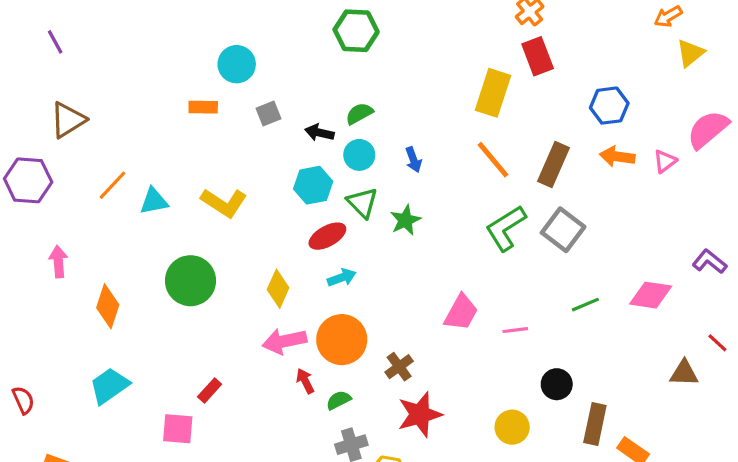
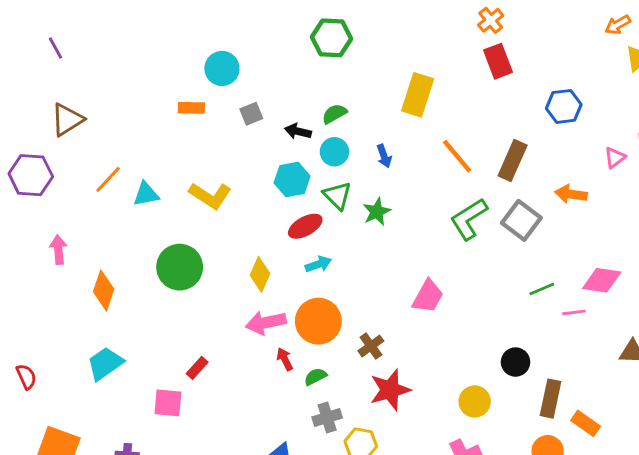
yellow rectangle: (493, 93) -> (418, 95), moved
orange arrow: (617, 157) -> (571, 194), moved
pink line: (515, 330) -> (574, 312), moved

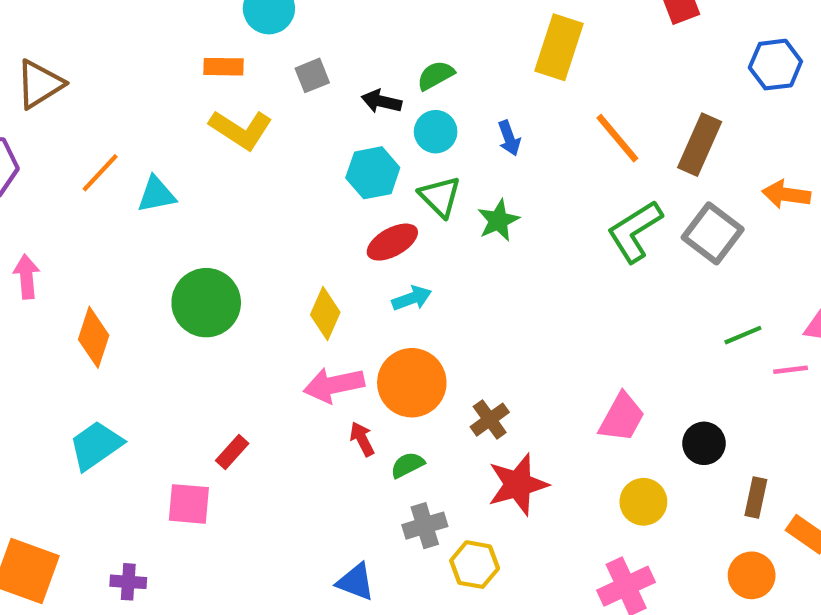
yellow L-shape: (210, 196) -> (241, 129), moved
pink trapezoid: (428, 296) -> (622, 417), moved
brown rectangle: (551, 399) -> (756, 497), size x0.7

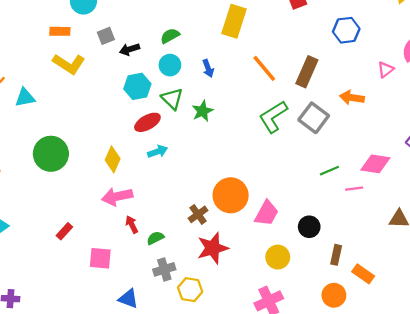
black arrow: (381, 101) -> (130, 49), moved, turned -30
orange circle: (412, 383) -> (231, 195), moved
pink square: (189, 504) -> (100, 258), moved

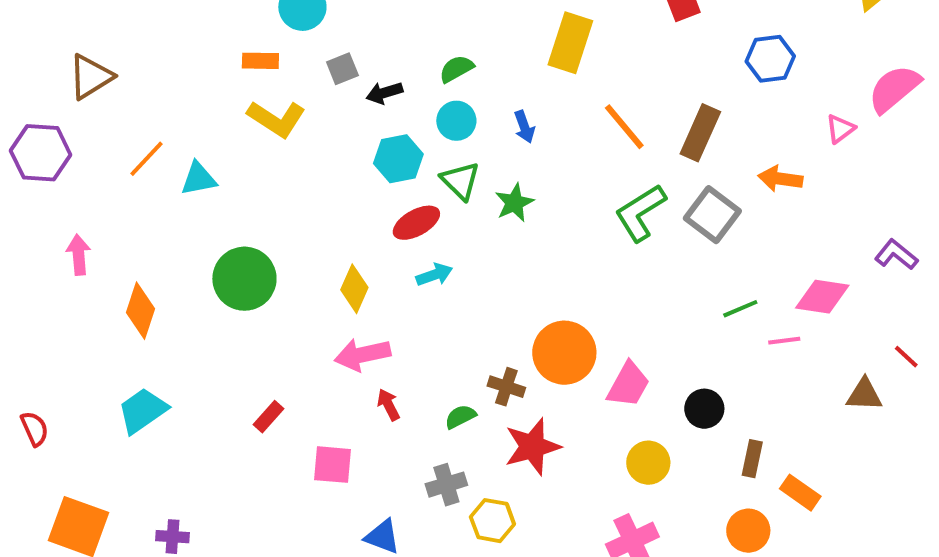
brown cross: (198, 214) -> (506, 387), turned -36
green semicircle: (155, 238) -> (460, 417), moved

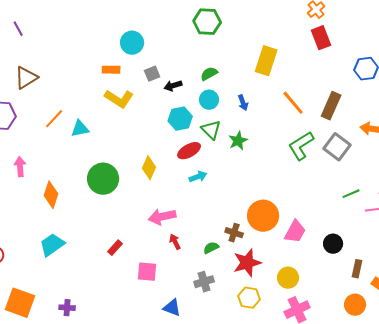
yellow diamond: (354, 289) -> (149, 168), moved
yellow circle: (648, 463) -> (288, 278), moved
yellow hexagon: (492, 521) -> (249, 298), moved

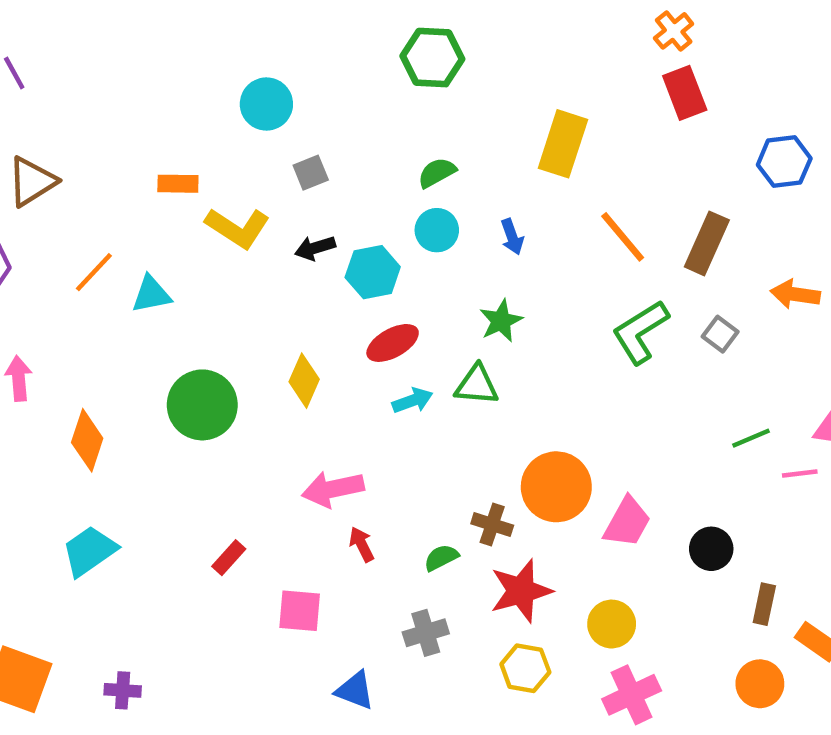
orange rectangle: (111, 70) -> (178, 184), moved
black arrow: (173, 86) -> (315, 248), moved
green triangle: (211, 130) -> (477, 385), moved, turned -40
gray square: (337, 147) -> (720, 334), size x0.6

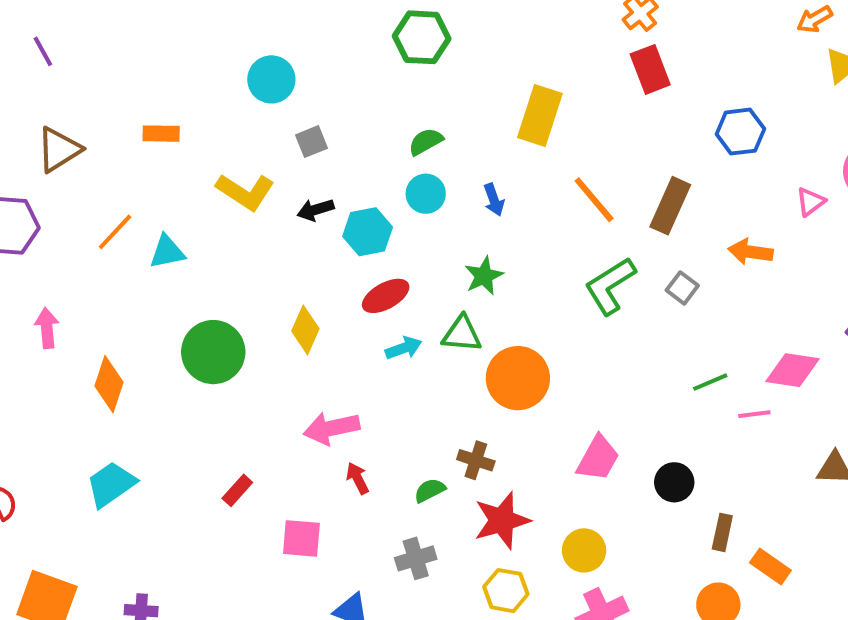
orange rectangle: (178, 184) -> (161, 134), moved
orange circle: (556, 487) -> (518, 378), moved

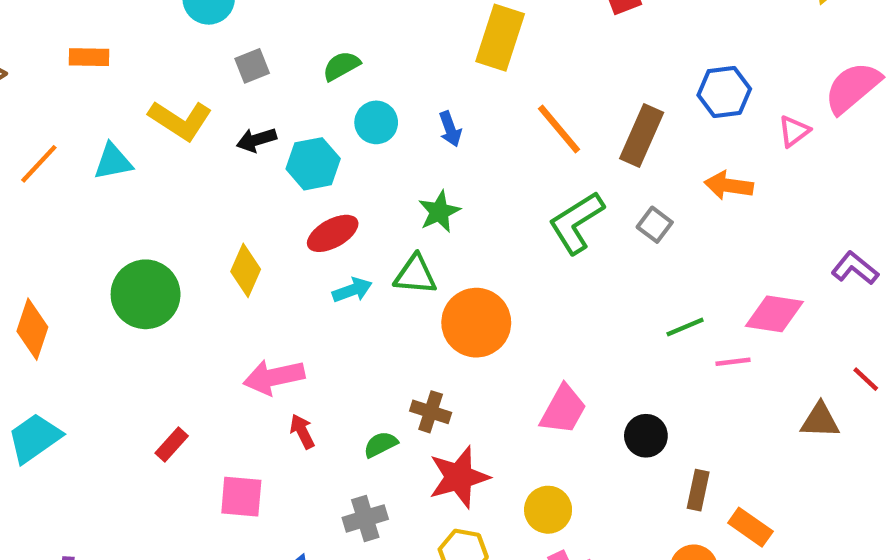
blue hexagon: (740, 132) -> (724, 92), moved
green semicircle: (426, 142) -> (341, 66), moved
cyan triangle: (167, 252) -> (113, 162), moved

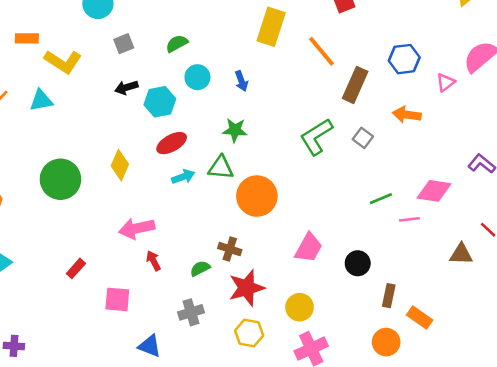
yellow L-shape: (180, 120) -> (63, 62), moved
orange line: (559, 129) -> (322, 51), moved
green star: (439, 212) -> (235, 130), turned 30

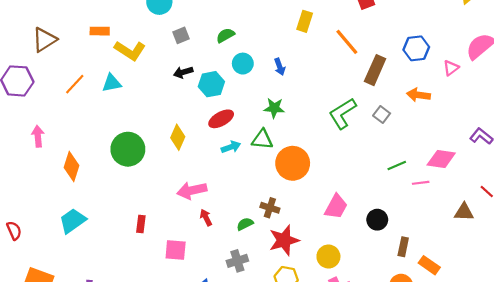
yellow rectangle: (271, 27) -> (305, 21), size x0.7
red rectangle: (76, 268) -> (141, 224), turned -35

